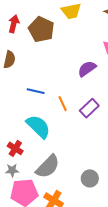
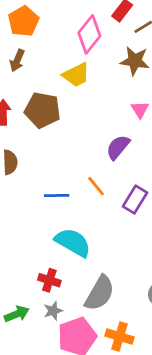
orange line: (63, 104) -> (96, 186), moved

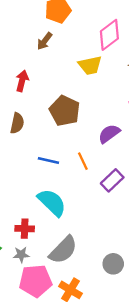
brown pentagon: (42, 110) -> (65, 111), moved
red cross: (49, 280) -> (25, 229), turned -30

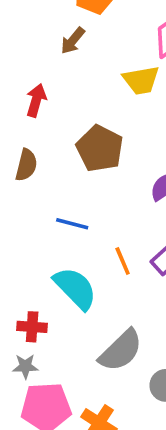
orange line: (83, 161) -> (123, 261), moved
gray semicircle: (63, 250) -> (121, 351), moved

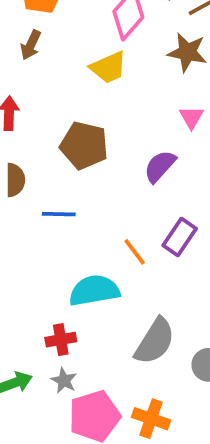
blue line: (72, 224) -> (59, 214), moved
cyan semicircle: (75, 288) -> (94, 290), turned -42
gray star: (25, 366) -> (64, 380), turned -30

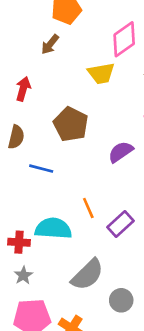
purple rectangle: (180, 237) -> (120, 224), moved
red cross: (61, 340) -> (19, 242), moved
gray star: (64, 380) -> (23, 275), moved

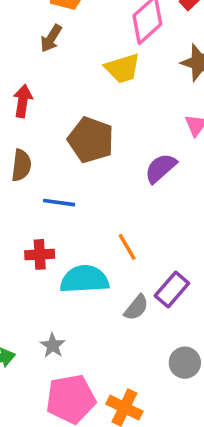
purple rectangle: (120, 224) -> (172, 289), moved
red cross: (19, 242) -> (40, 254), moved
gray semicircle: (87, 275) -> (136, 308), moved, size x0.6

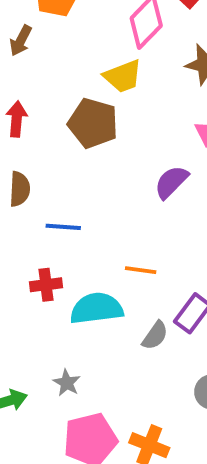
brown arrow: (51, 38) -> (21, 41), moved
brown pentagon: (91, 140) -> (93, 123), moved
orange line: (127, 247) -> (141, 270), turned -48

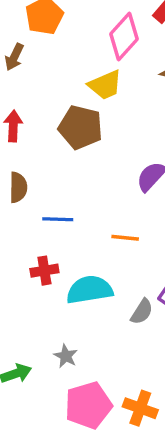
orange line: (141, 270) -> (125, 238), moved

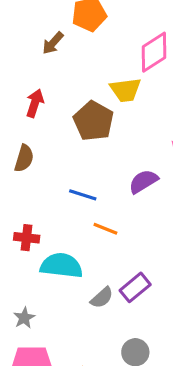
blue line: (58, 219) -> (83, 195), moved

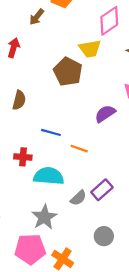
red arrow: (35, 103) -> (14, 48), moved
blue line: (83, 195) -> (51, 132), moved
gray star: (24, 318) -> (44, 217), moved, size x1.6

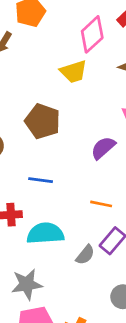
brown pentagon: (68, 72) -> (43, 121), moved
orange line: (79, 149) -> (101, 204), moved
gray star: (44, 217) -> (27, 284), moved, turned 30

